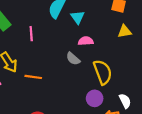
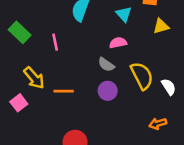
cyan triangle: (78, 17) -> (124, 14), moved
purple circle: (95, 98) -> (108, 91), moved
white semicircle: (125, 101) -> (169, 87), moved

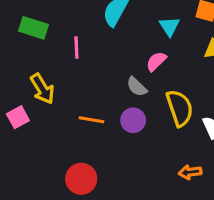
green rectangle: (20, 32) -> (33, 28), turned -35
pink semicircle: (118, 43) -> (156, 61), turned -42
orange line: (64, 91) -> (92, 120), moved

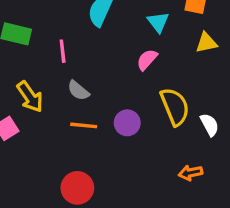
gray semicircle: (137, 87) -> (78, 91), moved

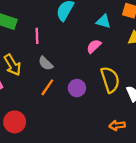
cyan triangle: (158, 22) -> (103, 21), turned -42
orange line: (84, 125) -> (47, 87), turned -66
red circle: (77, 188) -> (15, 122), moved

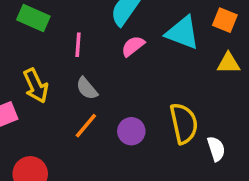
cyan triangle: (103, 21) -> (182, 33), size x1.5
pink semicircle: (94, 46) -> (133, 46), moved

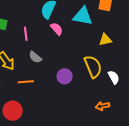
pink semicircle: (133, 46) -> (57, 29), turned 96
yellow triangle: (228, 63) -> (105, 40), moved
orange line: (86, 126) -> (26, 82), moved, turned 56

